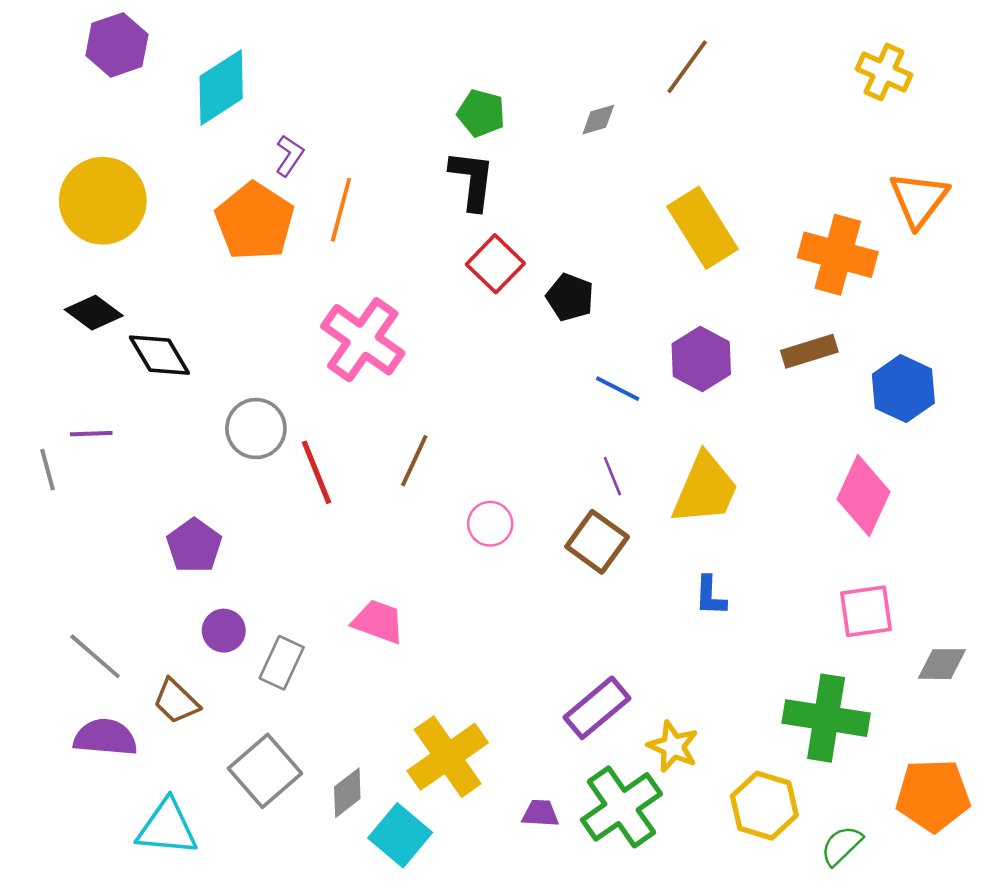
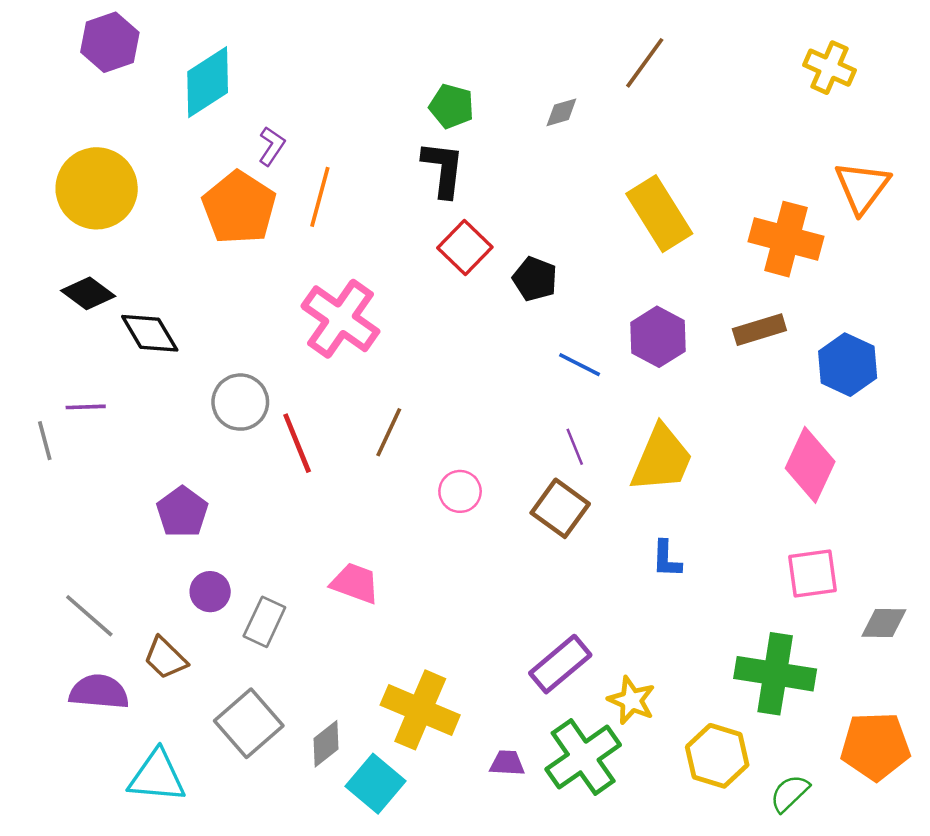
yellow cross: (448, 757) -> (420, 710), turned -32

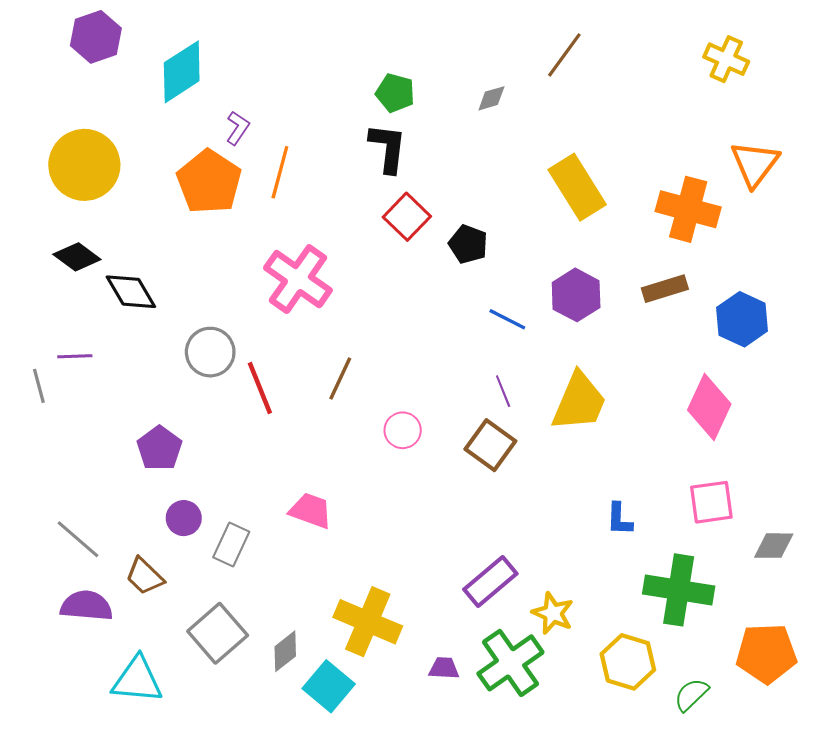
blue L-shape: (666, 559) -> (619, 519), moved

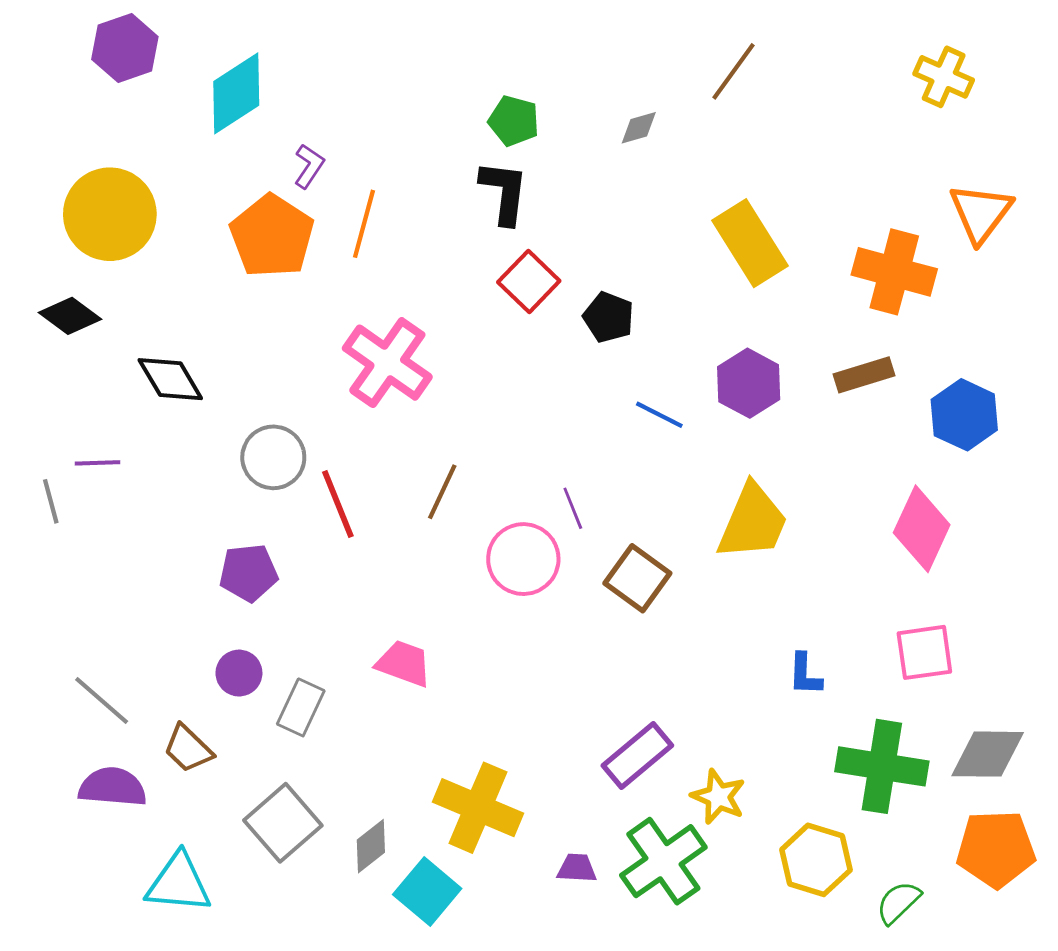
black diamond: (77, 257) -> (70, 316), moved
purple line: (503, 391) -> (573, 508), moved
pink circle: (403, 430) -> (523, 559), size x1.5
purple pentagon: (159, 448) -> (249, 573), moved, turned 30
gray diamond: (774, 546) -> (988, 754), moved, size x1.4

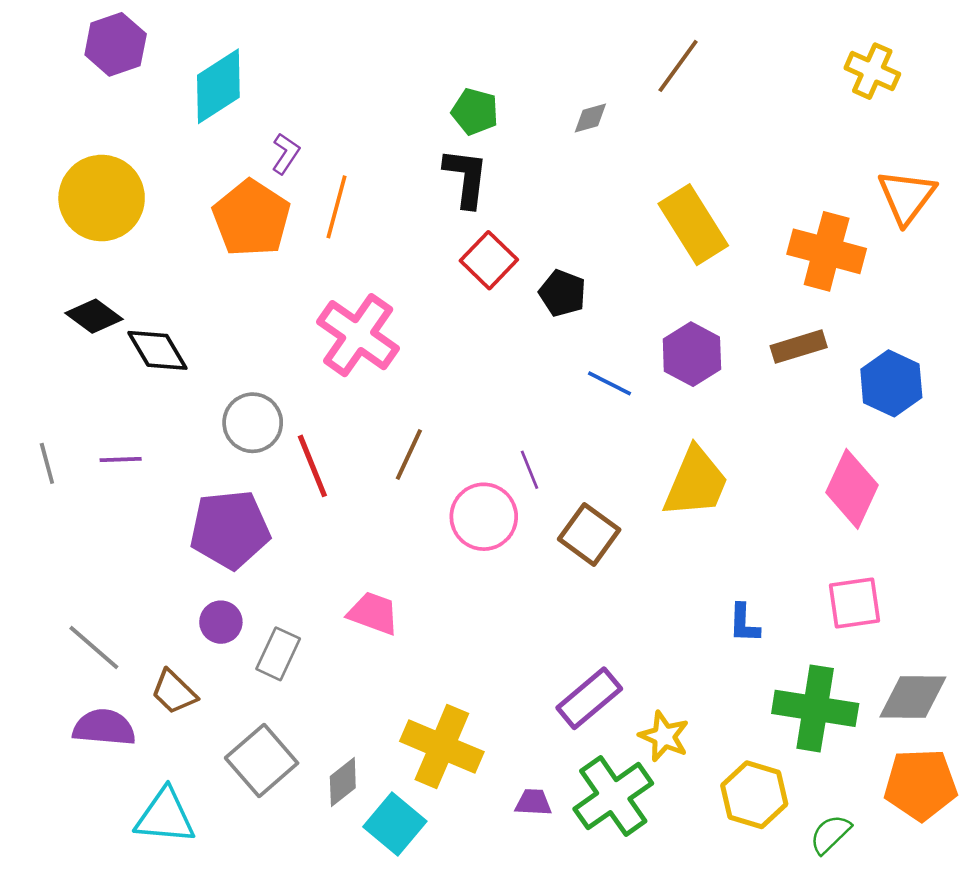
black diamond: (70, 316) -> (94, 316), moved
purple line: (97, 463) -> (121, 460), moved
purple pentagon: (249, 573) -> (230, 529), size x1.5

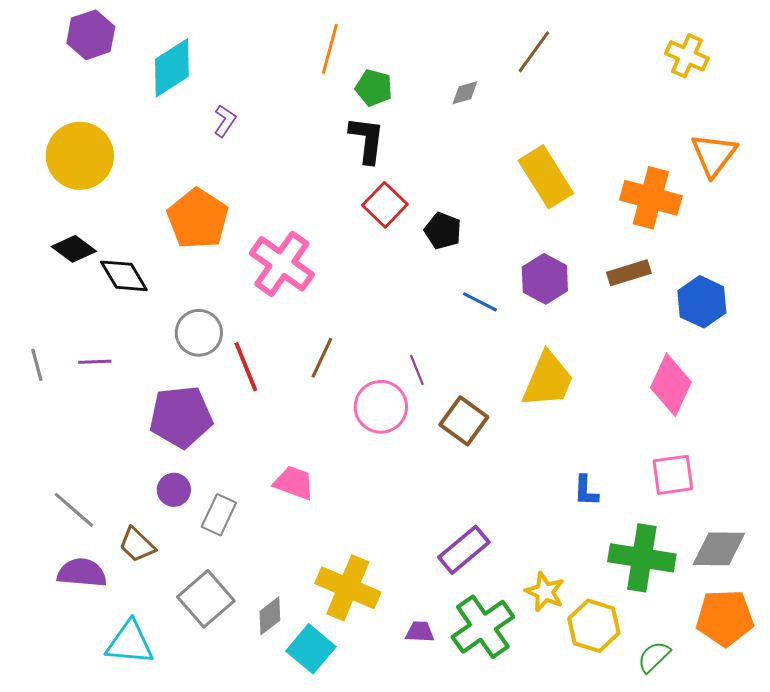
orange line: (336, 207) -> (330, 49), moved
orange pentagon: (251, 218) -> (198, 219), moved
yellow star: (664, 736) -> (545, 592), moved

